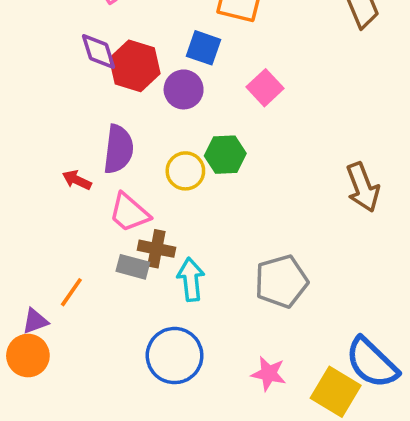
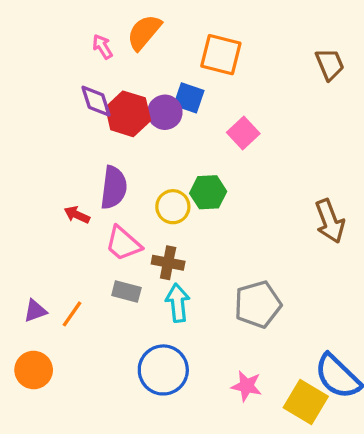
purple circle: (184, 89) -> (165, 112), moved
brown cross: (156, 249) -> (168, 263), moved
purple triangle: (35, 321) -> (35, 311), moved

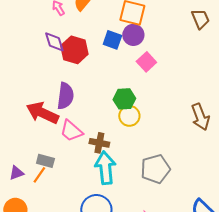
purple circle: (165, 112) -> (133, 35), moved
yellow circle: (173, 207) -> (129, 116), moved
red arrow: (77, 215) -> (42, 113), size x2.0
gray rectangle: (126, 292) -> (45, 161), moved
cyan arrow: (178, 303) -> (105, 168), size x1.4

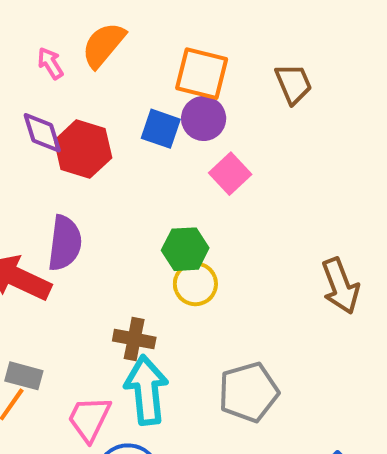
brown trapezoid: (200, 19) -> (293, 84), moved
pink trapezoid: (71, 131) -> (89, 419), moved, turned 75

